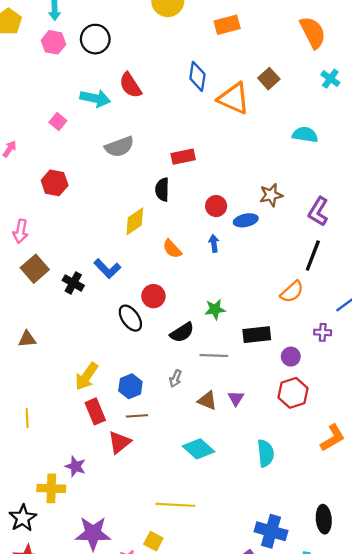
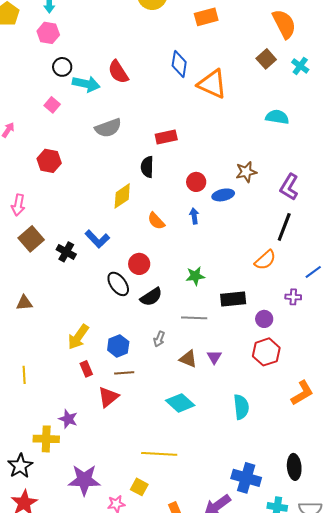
black circle: (95, 39) -> (62, 67), moved, size x0.7
brown square: (269, 79) -> (266, 59), moved
black semicircle: (182, 332) -> (151, 297), moved
red rectangle: (95, 411) -> (86, 369), size x0.7

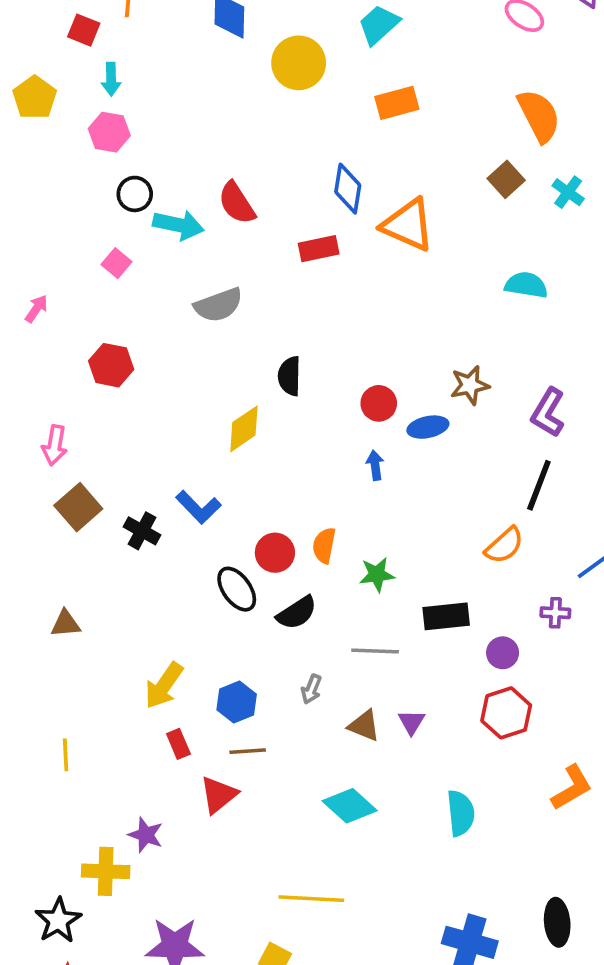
red rectangle: (166, 137) -> (319, 249), moved
orange semicircle: (156, 221) -> (324, 545), moved, turned 54

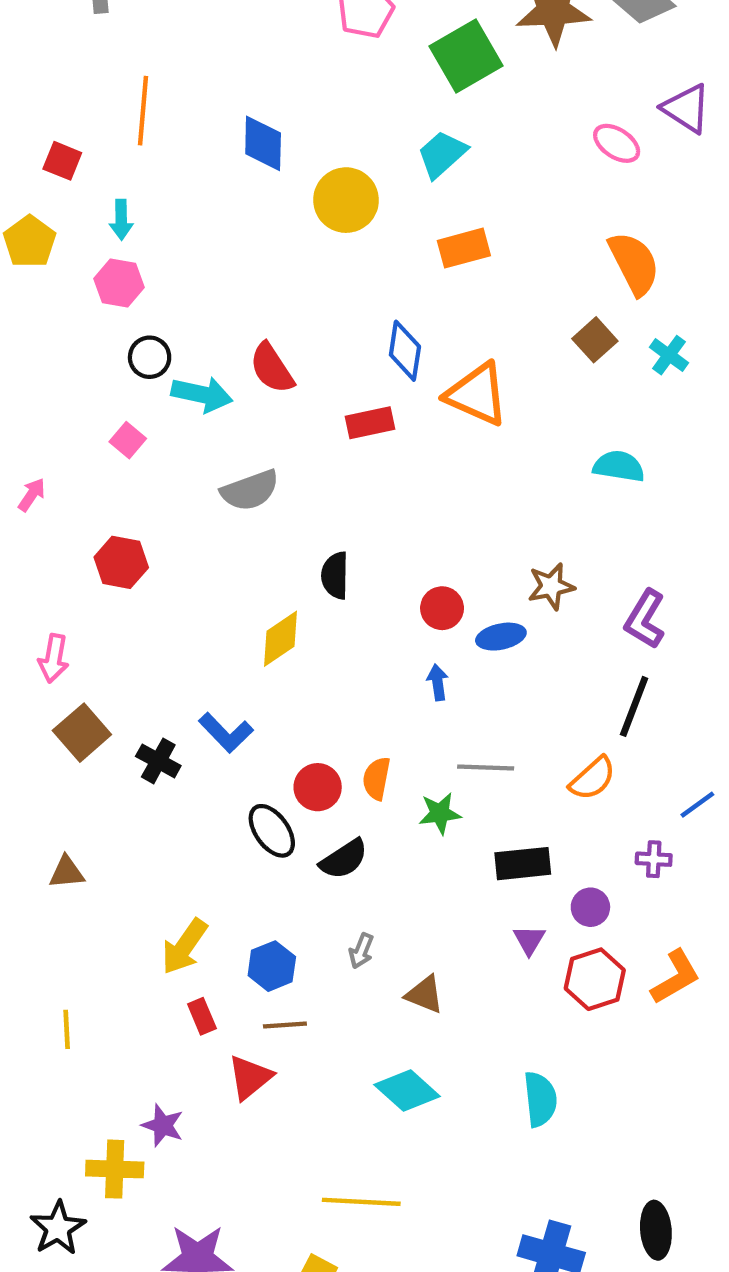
red square: (84, 30) -> (62, 161), moved
gray line: (375, 651) -> (486, 768), moved
purple triangle: (412, 722) -> (529, 940), moved
orange L-shape: (572, 788) -> (676, 977), moved

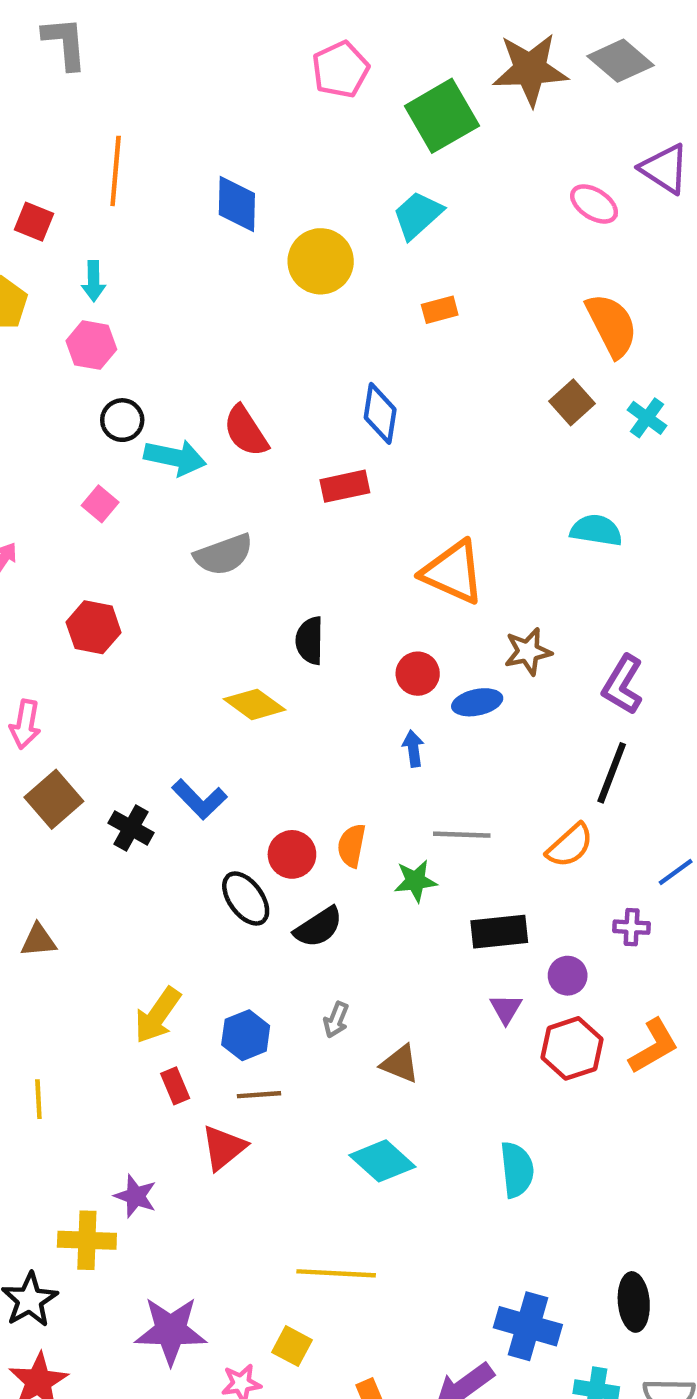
orange rectangle: (464, 248) -> (440, 310), size x0.7
orange triangle: (477, 394) -> (453, 572), moved
yellow diamond: (281, 639) -> (255, 704), turned 70

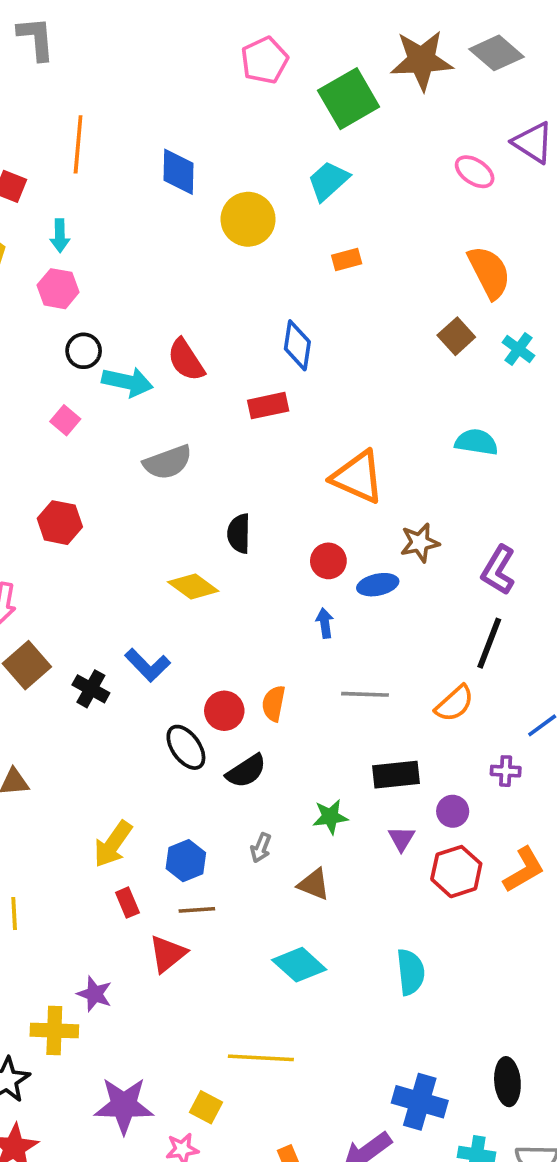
green star: (415, 881) -> (330, 817), moved
yellow square: (292, 1346) -> (206, 1107), moved

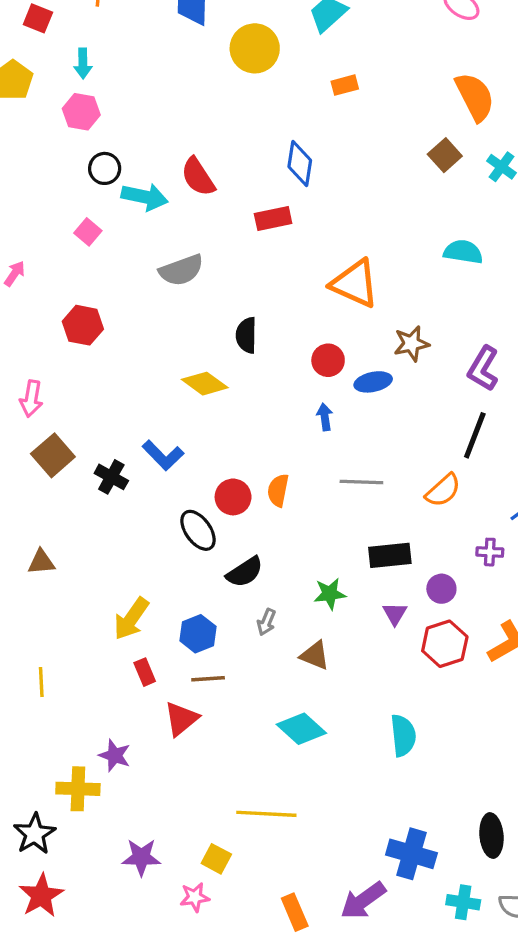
black semicircle: (246, 771) -> (245, 572), moved
purple star: (124, 1105) -> (141, 857), size x0.7

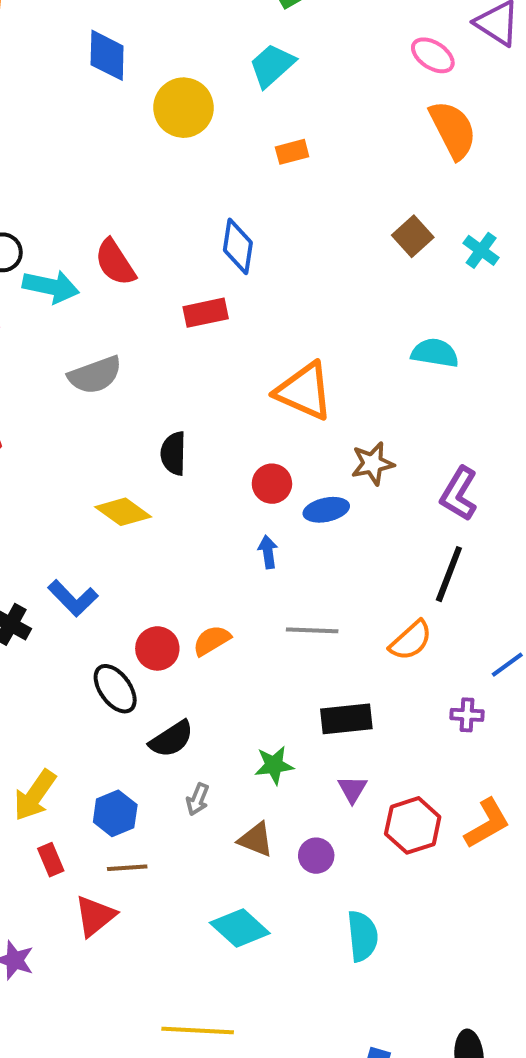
orange semicircle: (475, 97) -> (453, 130), moved
orange semicircle: (278, 490) -> (212, 640), turned 48
purple circle: (441, 589) -> (316, 856), moved

